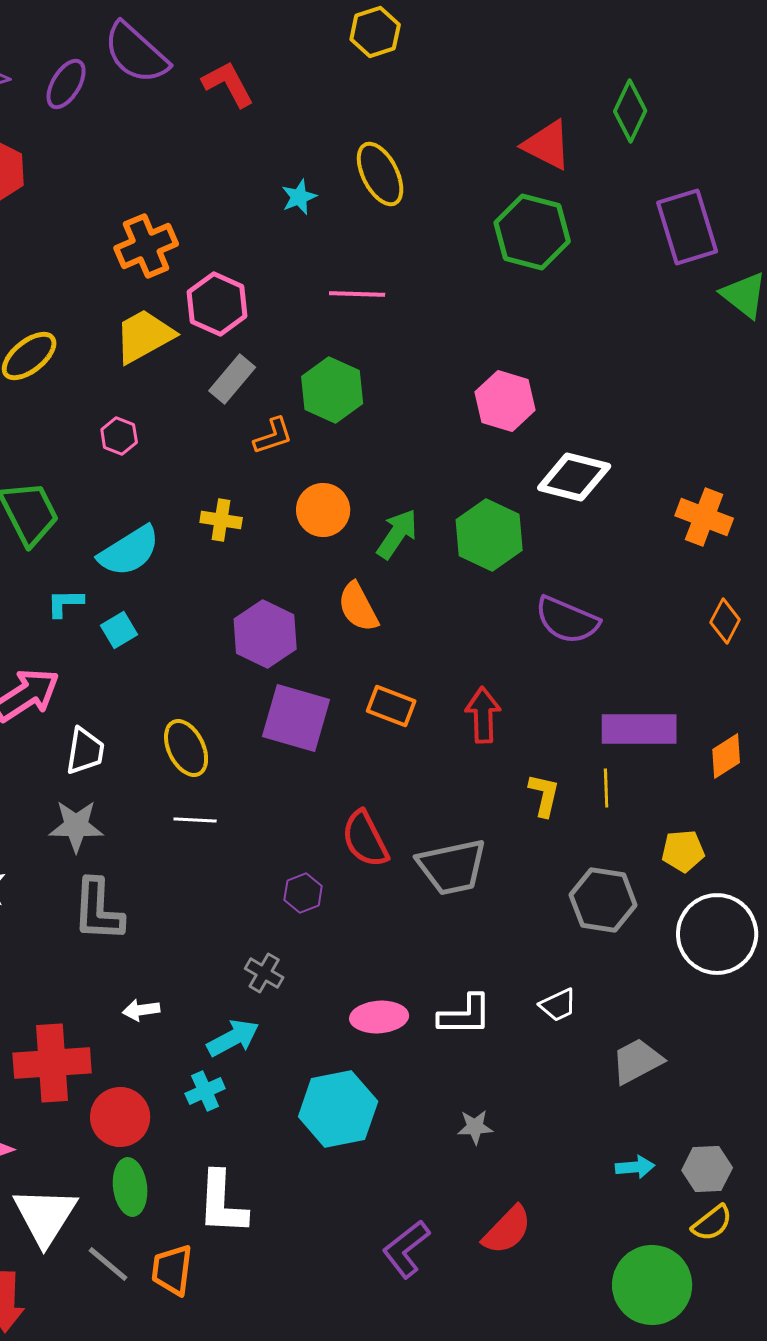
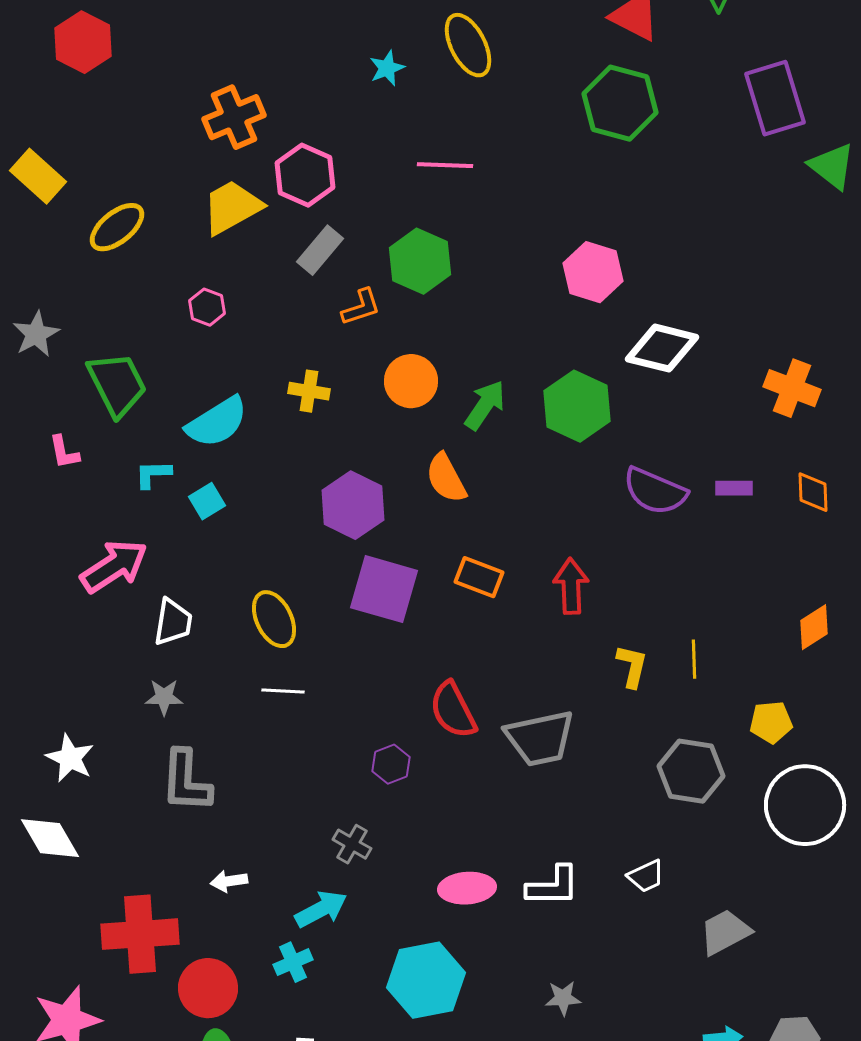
orange diamond: (725, 621) -> (813, 492), turned -30
purple rectangle: (639, 729) -> (734, 488), moved, size x0.5
gray star: (76, 826) -> (164, 697), size x0.7

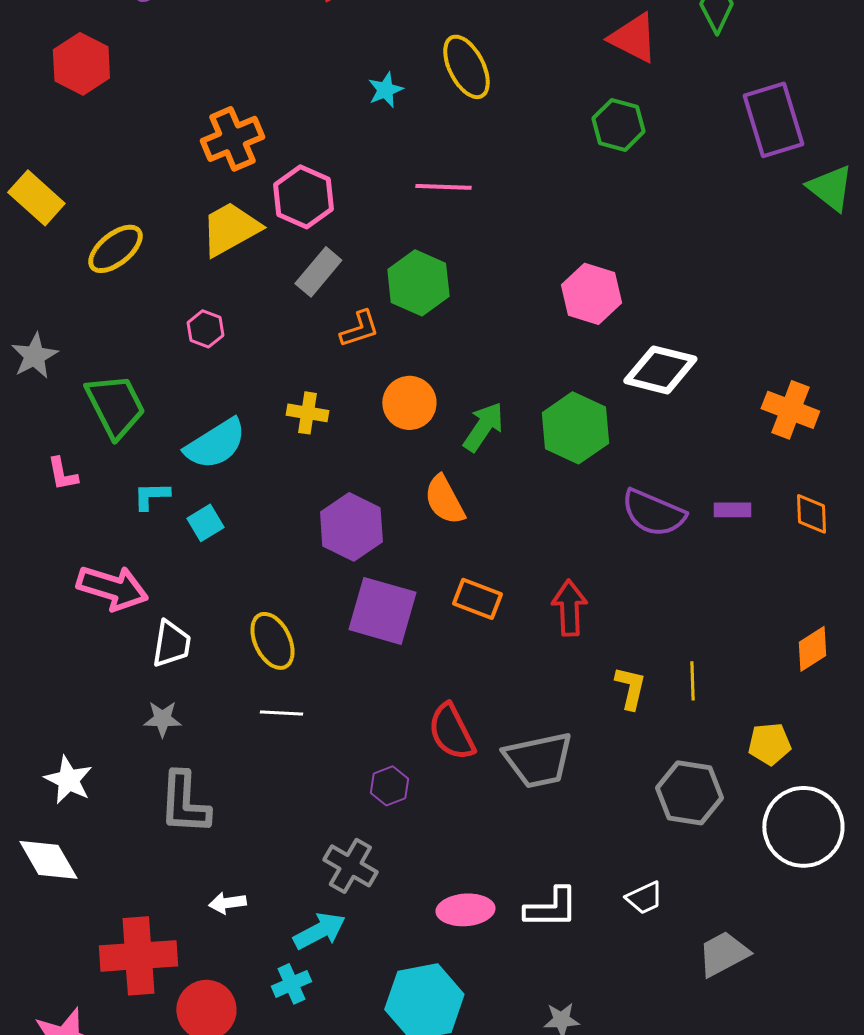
green hexagon: (620, 103) -> (618, 125), size x0.7
pink arrow: (114, 566) -> (112, 588), turned 50
gray cross: (352, 844) -> (350, 866), size x1.4

